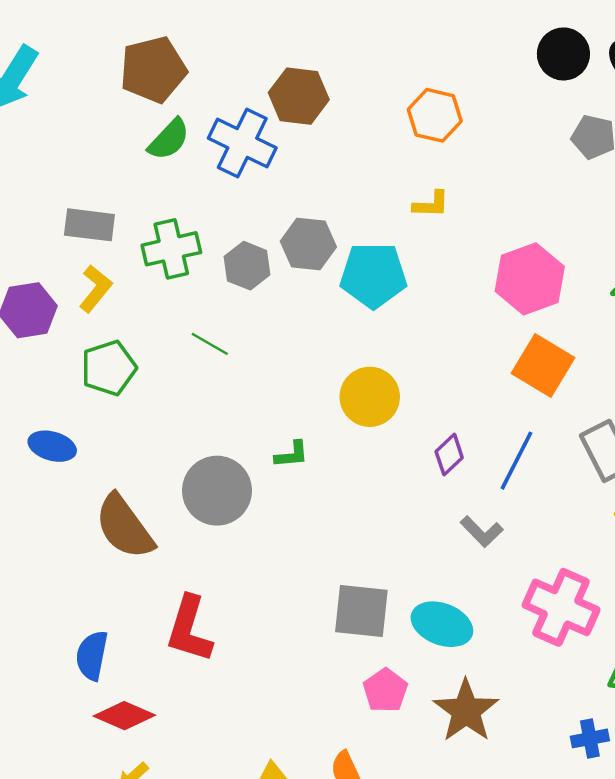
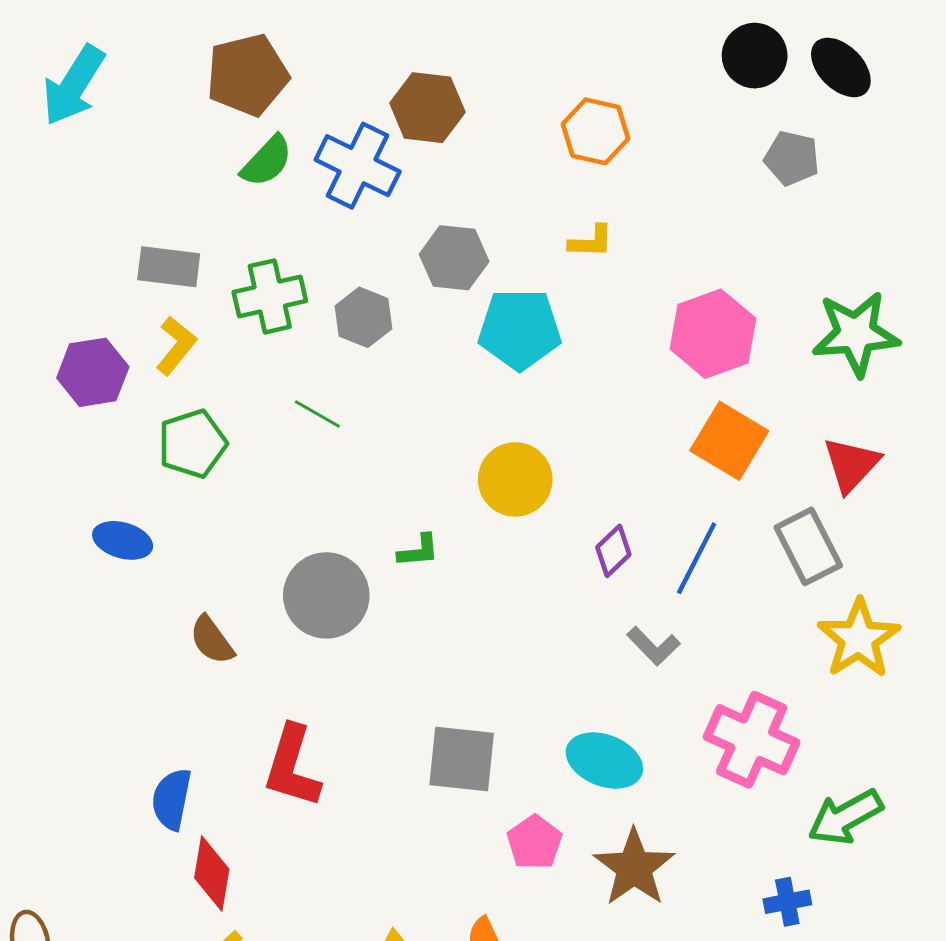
gray hexagon: (308, 244) -> (454, 258), moved
brown semicircle: (124, 527) -> (212, 640), size x0.6
gray square: (361, 611) -> (462, 759), moved
red diamond: (124, 716) -> (212, 874), turned 76

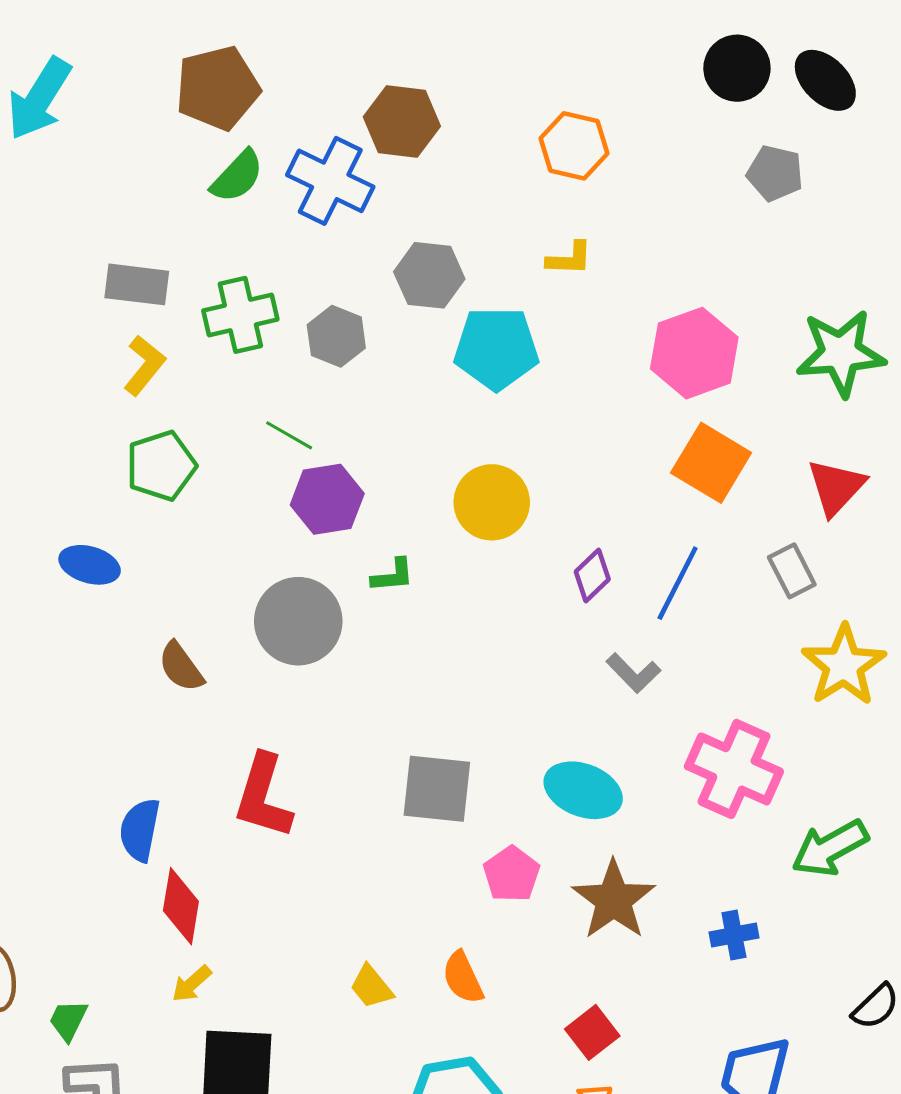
purple hexagon: (93, 372) -> (327, 499), moved
gray rectangle: (808, 546) -> (792, 571), size x0.7
blue cross: (787, 902) -> (734, 935), moved

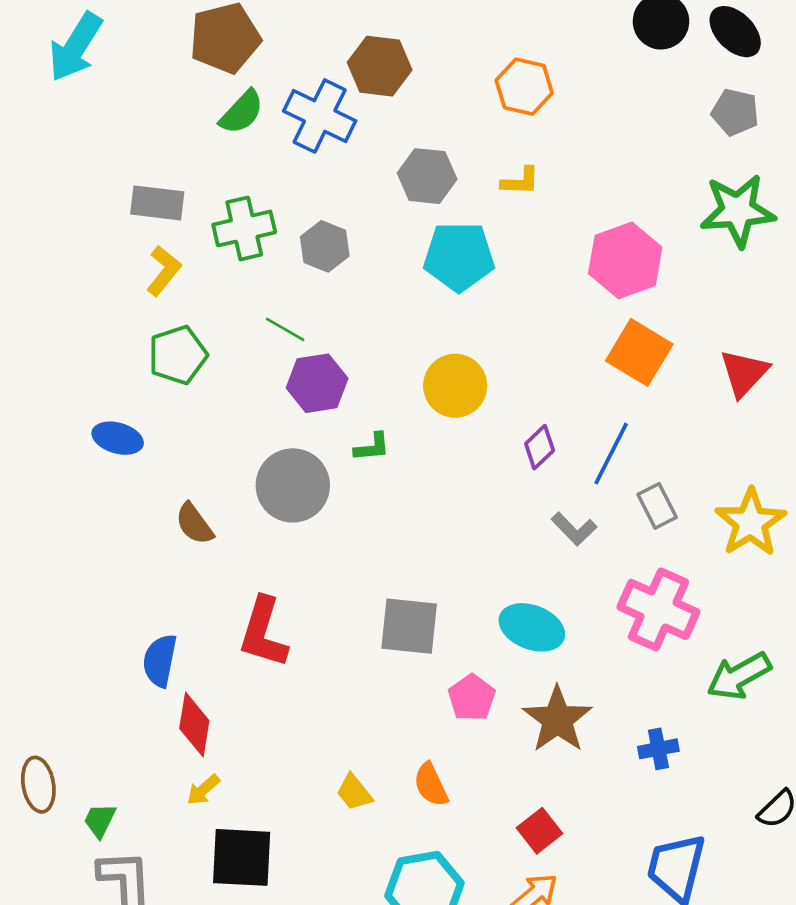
gray pentagon: (775, 173) -> (735, 112), moved
gray hexagon: (429, 275) -> (427, 176), moved
green star: (841, 353) -> (738, 211), moved
gray rectangle: (792, 571) -> (657, 506), moved

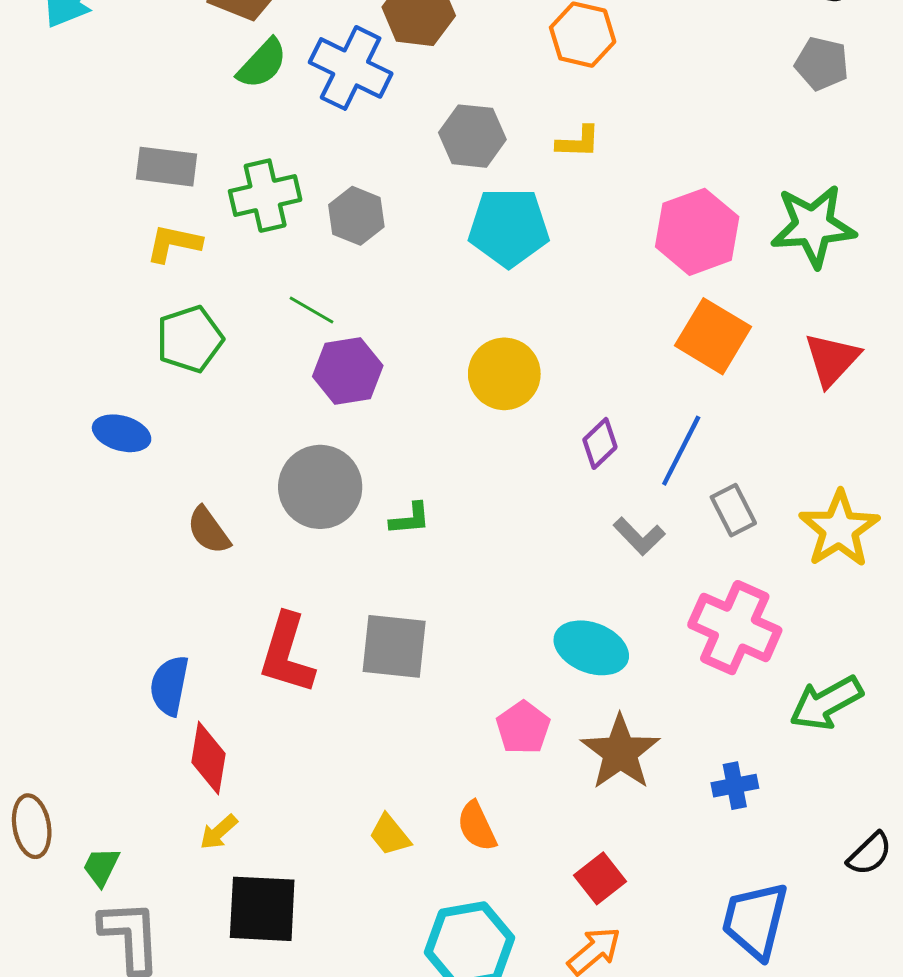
green star: (738, 211) -> (813, 226), moved
yellow L-shape: (164, 271) -> (174, 243), turned -117
green L-shape: (372, 447) -> (410, 519), moved
gray square: (409, 626) -> (394, 646), moved

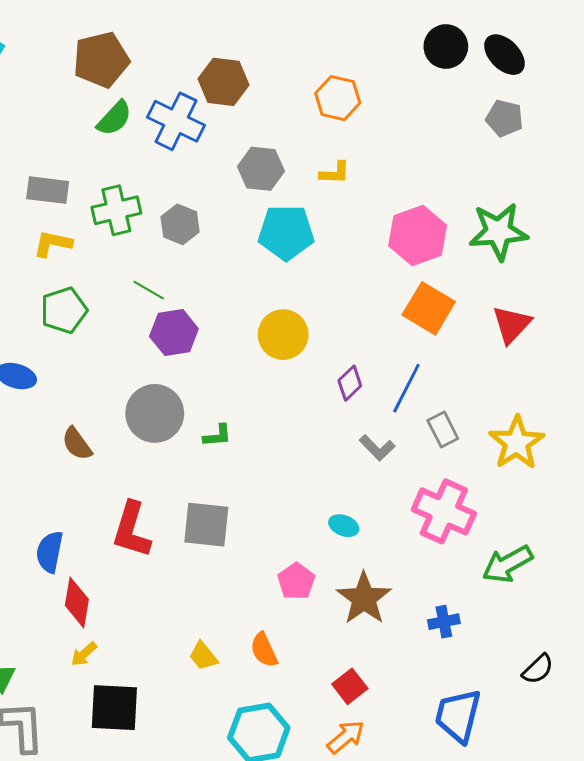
cyan ellipse: (591, 648) -> (344, 526), size x0.6

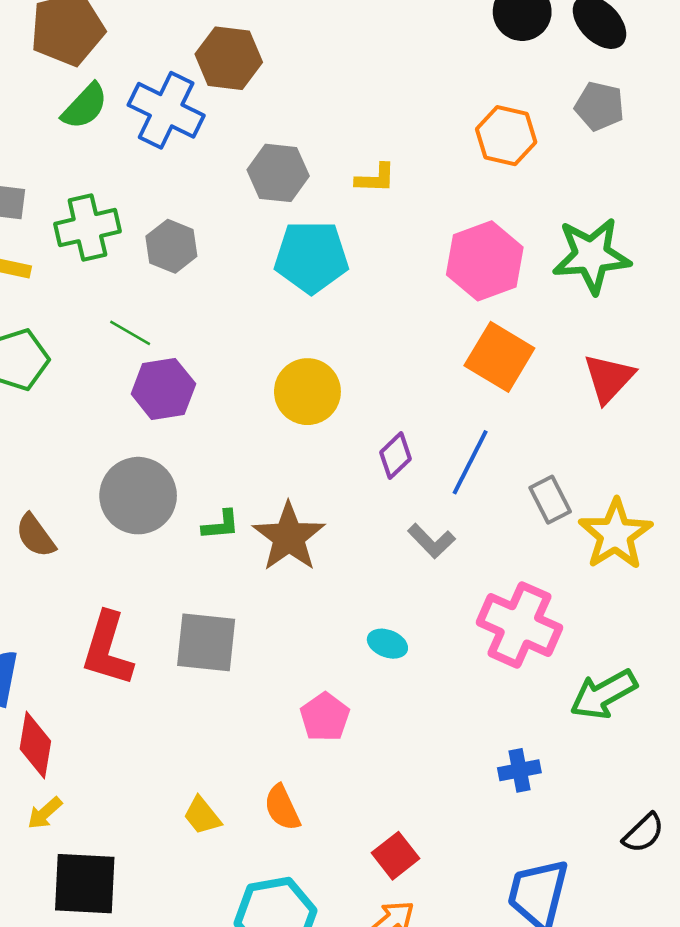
orange hexagon: (338, 98) -> (506, 136), moved
gray rectangle: (443, 430) -> (550, 500), moved
brown star: (364, 598) -> (289, 537), moved

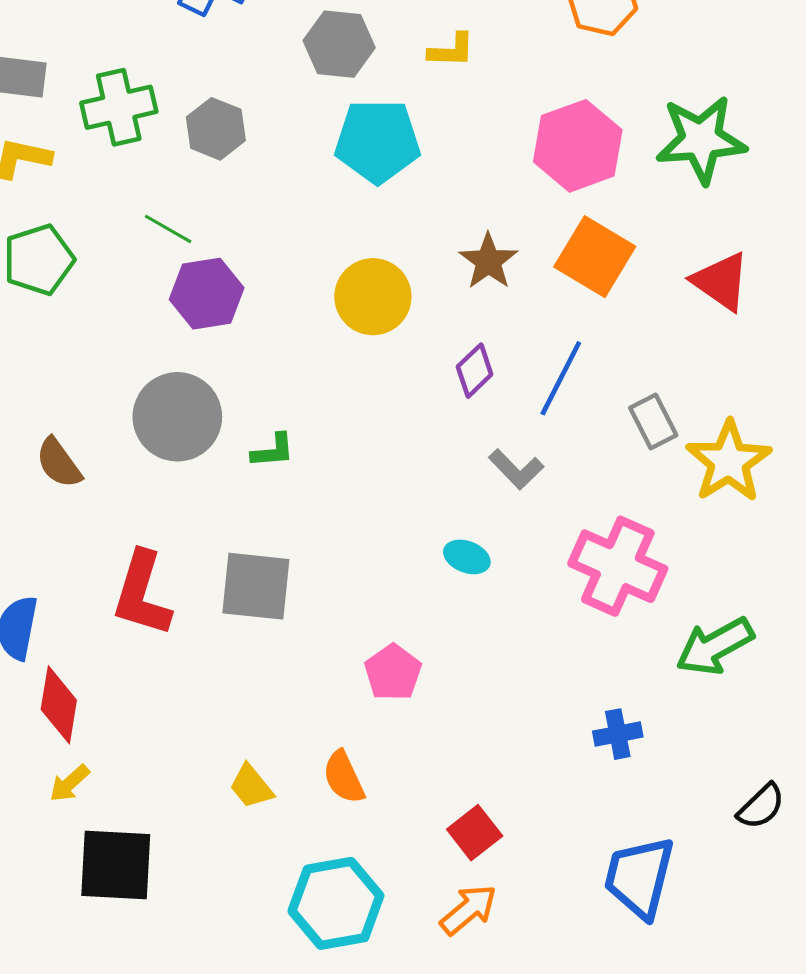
red triangle: (609, 378) -> (721, 281), turned -38
brown star: (289, 537) -> (488, 261), moved, size x0.7
cyan ellipse: (387, 644) -> (467, 557), moved

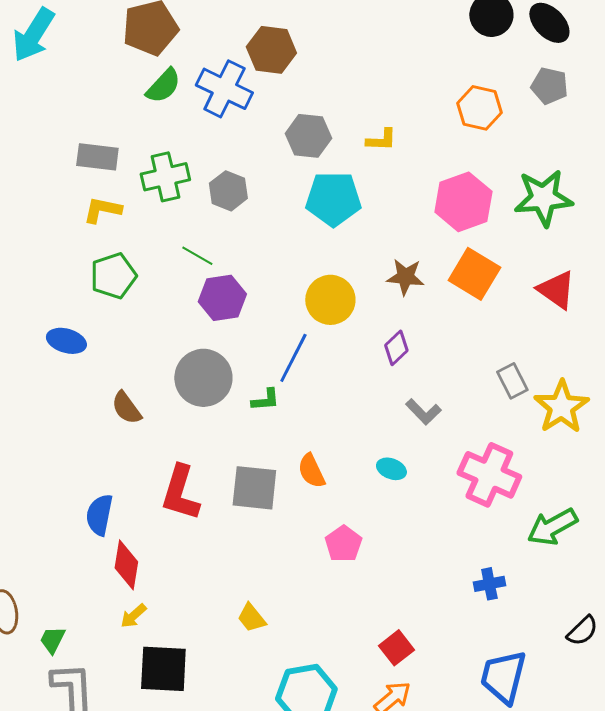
brown star: (488, 261) -> (405, 277), turned -30
blue line: (561, 378) -> (293, 358), moved
orange semicircle: (344, 777) -> (311, 471), moved

